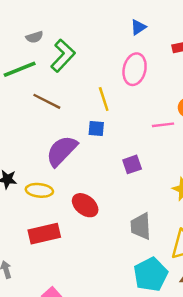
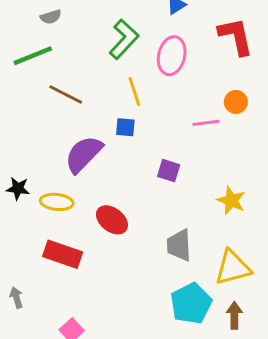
green L-shape: (63, 56) -> (124, 39), moved
purple square: (132, 164) -> (169, 171), turned 36
red rectangle: (44, 234) -> (63, 254), turned 32

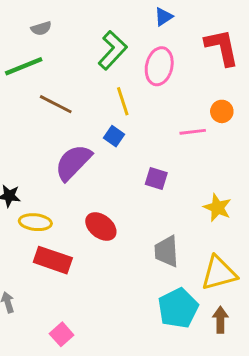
blue square: (125, 127) -> (114, 136), turned 30
yellow ellipse: (57, 202) -> (35, 222), moved

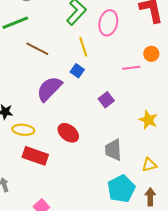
purple square: (156, 178) -> (106, 100), turned 35
yellow triangle: (219, 273) -> (149, 165), size x0.6

